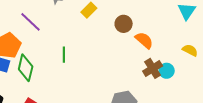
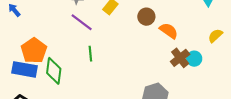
purple line: (31, 22) -> (82, 22), moved
yellow semicircle: (190, 50) -> (215, 36), turned -63

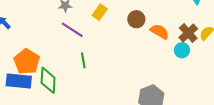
brown cross: (180, 58) -> (188, 33), moved
cyan circle: (194, 59) -> (182, 50), moved

